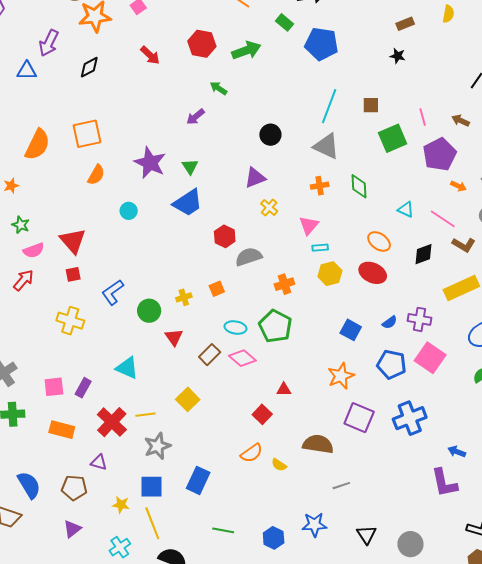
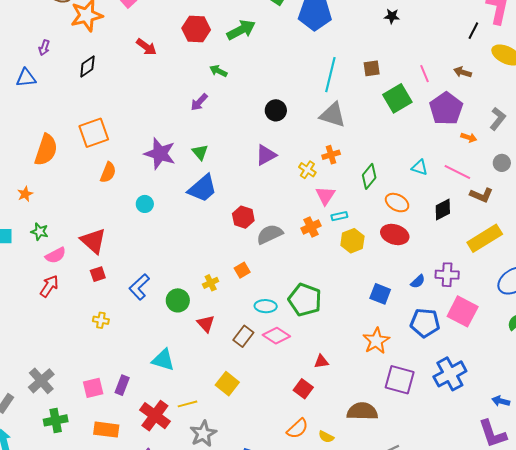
purple arrow: (49, 43) -> (44, 48), size x0.6
green diamond: (359, 186) -> (369, 176), moved, turned 50
yellow cross: (269, 207) -> (307, 170), moved
orange cross: (284, 284) -> (311, 227), moved
yellow cross: (70, 321) -> (101, 320), size x0.6

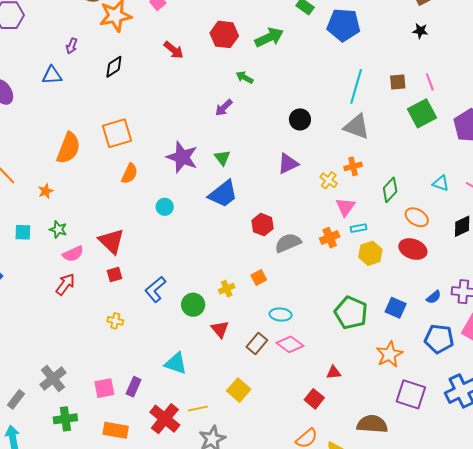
pink line: (424, 74) -> (430, 82), moved
green pentagon: (305, 300) -> (351, 313), moved

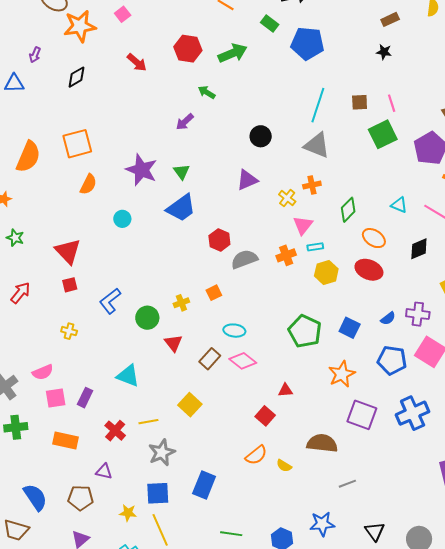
pink semicircle: (73, 254) -> (43, 372), moved
red cross: (165, 419) -> (115, 431), size x0.7

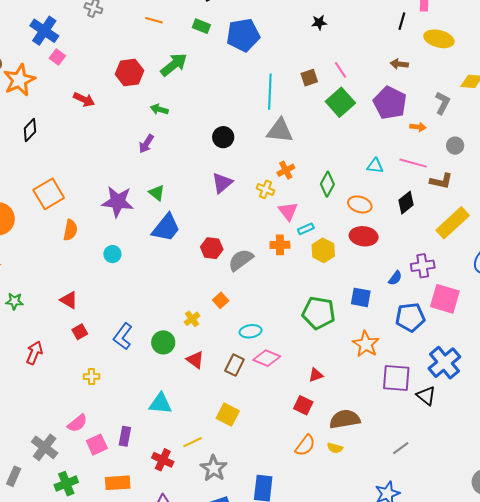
red triangle: (68, 251) -> (69, 300), size x0.7
orange cross: (286, 255) -> (280, 245), turned 36
brown semicircle: (322, 443) -> (345, 419), moved
black triangle: (375, 531) -> (426, 396), moved

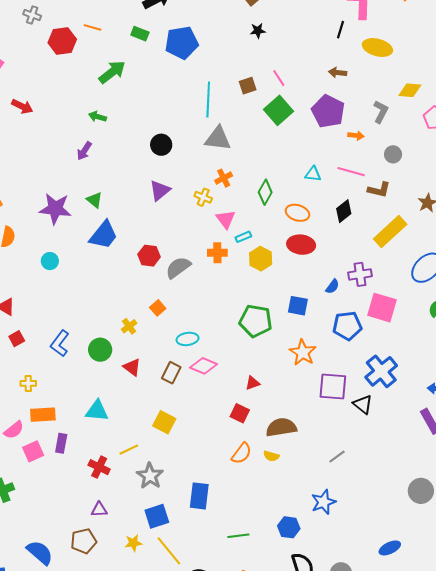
red hexagon: (129, 72) -> (62, 41), moved
orange rectangle: (118, 483) -> (43, 415), moved

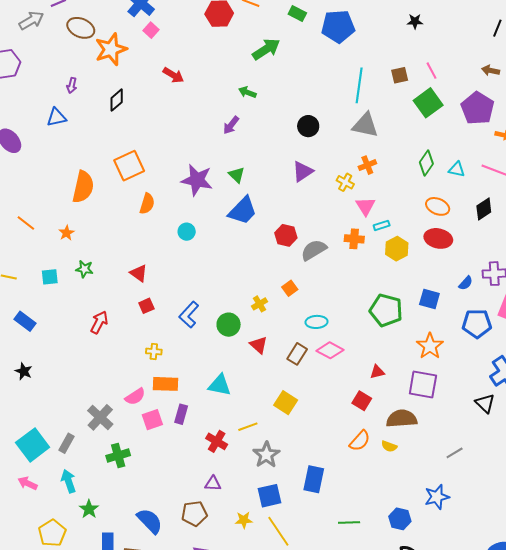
green diamond: (265, 192) -> (426, 163), moved
purple square: (333, 386) -> (423, 384), moved

